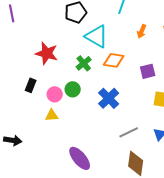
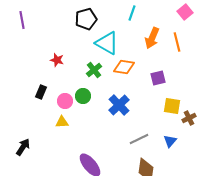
orange arrow: (142, 31) -> (152, 38), size x1.5
red star: (47, 53) -> (57, 60), size x0.6
black arrow: (13, 140) -> (23, 147), turned -66

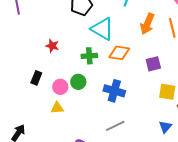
green cross: (94, 70) -> (89, 56), turned 35
blue cross: (119, 105) -> (114, 91), turned -30
gray line: (139, 139) -> (115, 126), moved

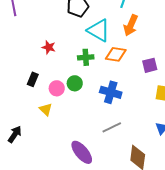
orange arrow: (147, 24) -> (131, 25), moved
yellow triangle: (57, 108) -> (46, 109), moved, turned 48

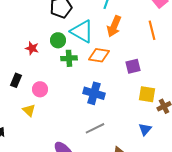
green circle: (75, 83) -> (58, 40), moved

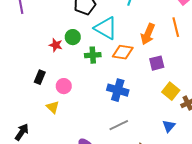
orange arrow: (114, 26) -> (148, 34), moved
green circle: (58, 40) -> (73, 37), moved
yellow square: (147, 94) -> (171, 91), turned 30

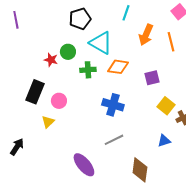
orange arrow: (148, 34) -> (146, 35), moved
black rectangle: (40, 77) -> (35, 92), size x1.6
yellow triangle: (53, 107) -> (48, 122), turned 32
blue triangle: (169, 126) -> (164, 141), turned 32

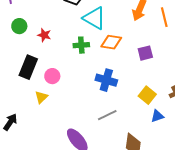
green circle: (68, 52) -> (19, 26), moved
yellow square: (166, 106) -> (147, 95), moved

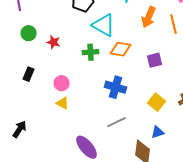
black rectangle: (28, 67) -> (29, 74), moved, size x0.6
yellow triangle: (41, 97) -> (63, 103), moved, turned -48
blue triangle: (157, 116) -> (158, 132), moved

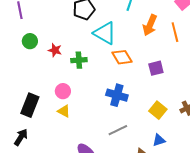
orange diamond: (121, 49) -> (122, 57), turned 50
green cross: (91, 52) -> (79, 60), moved
black rectangle: (29, 74) -> (30, 105), moved, size x1.6

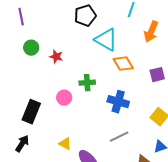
green cross: (79, 60) -> (87, 83), moved
yellow triangle: (64, 111) -> (65, 144), moved

